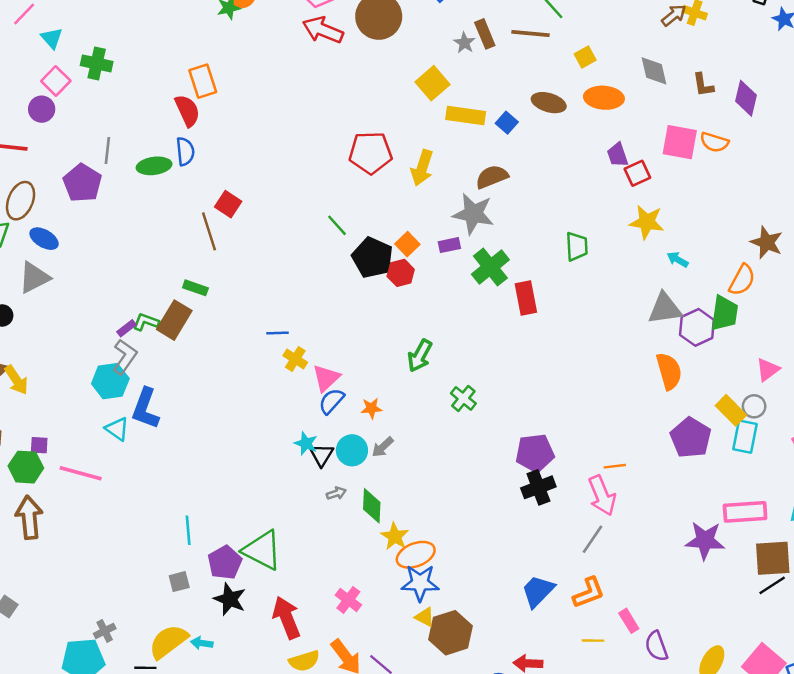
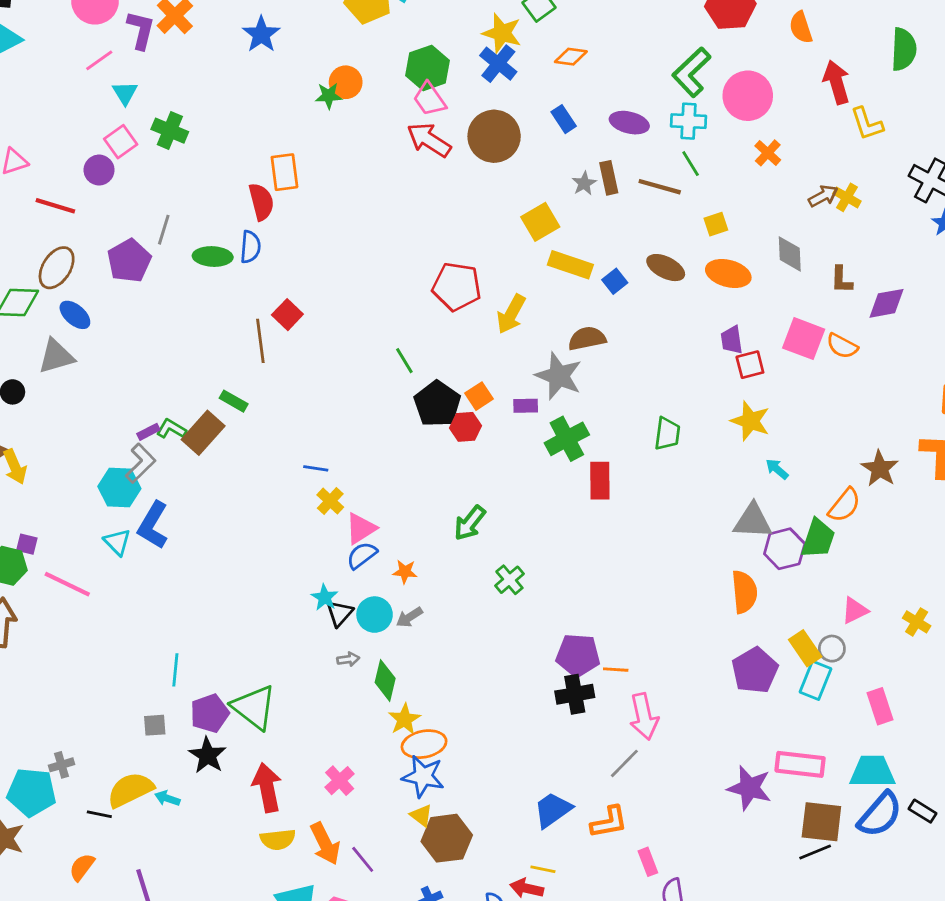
purple diamond: (746, 98) -> (887, 303), turned 56
orange line: (615, 466) -> (616, 670), moved
yellow line: (593, 641) -> (543, 869), moved

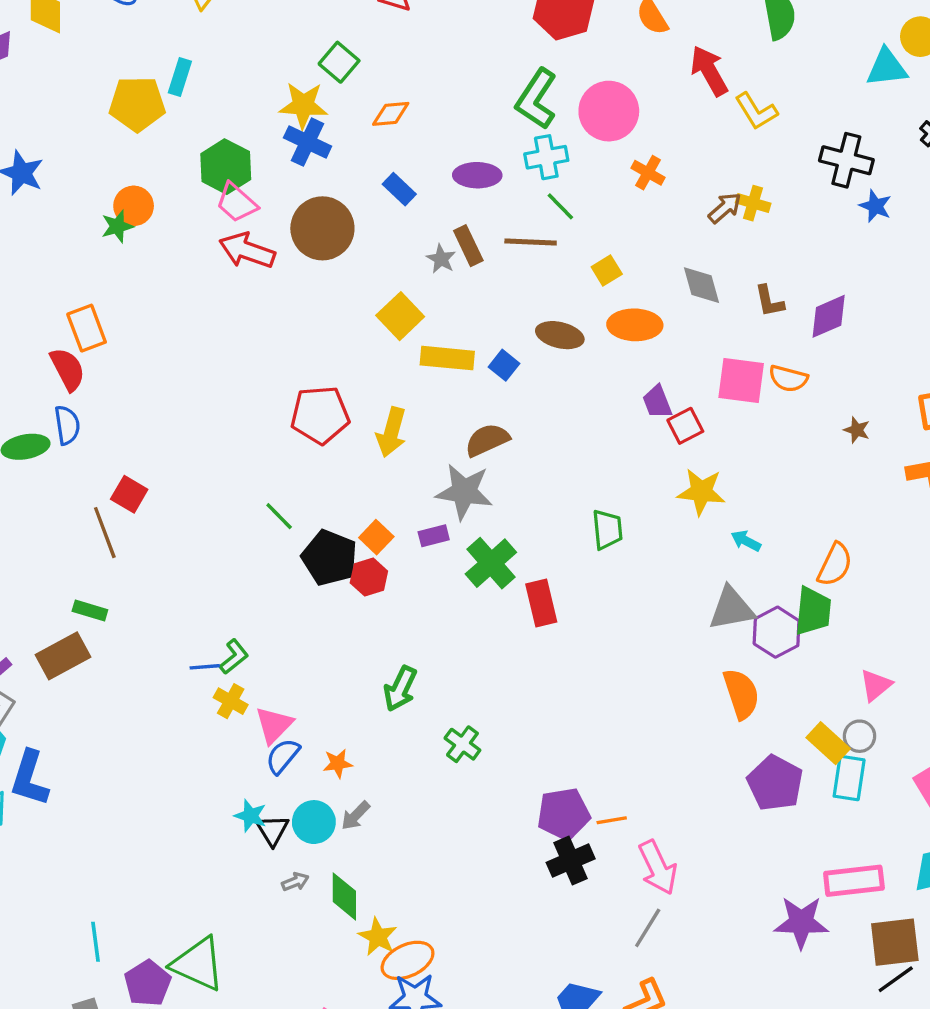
green L-shape: (171, 429) -> (234, 657), moved, turned 124
brown rectangle: (203, 433) -> (63, 656), turned 33
brown star: (880, 469) -> (857, 430), moved, size x0.6

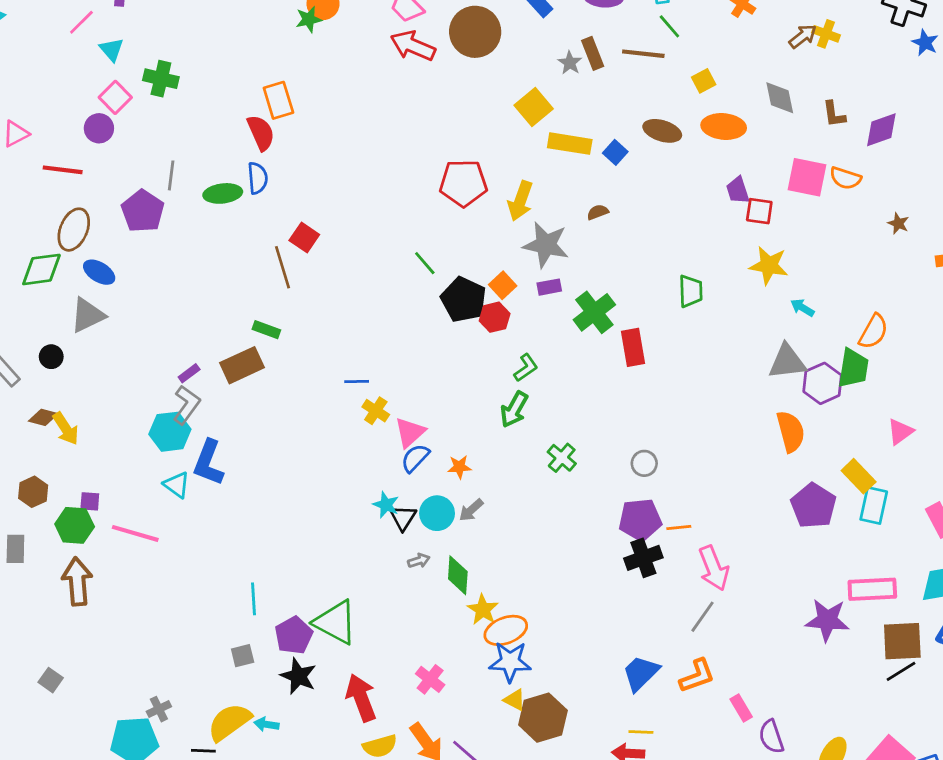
red square: (685, 426) -> (759, 211), turned 32
brown semicircle: (487, 440) -> (598, 212), size x0.6
gray star: (464, 492) -> (546, 245), moved
green L-shape: (234, 657) -> (526, 368), moved
gray circle: (860, 736) -> (644, 463), moved

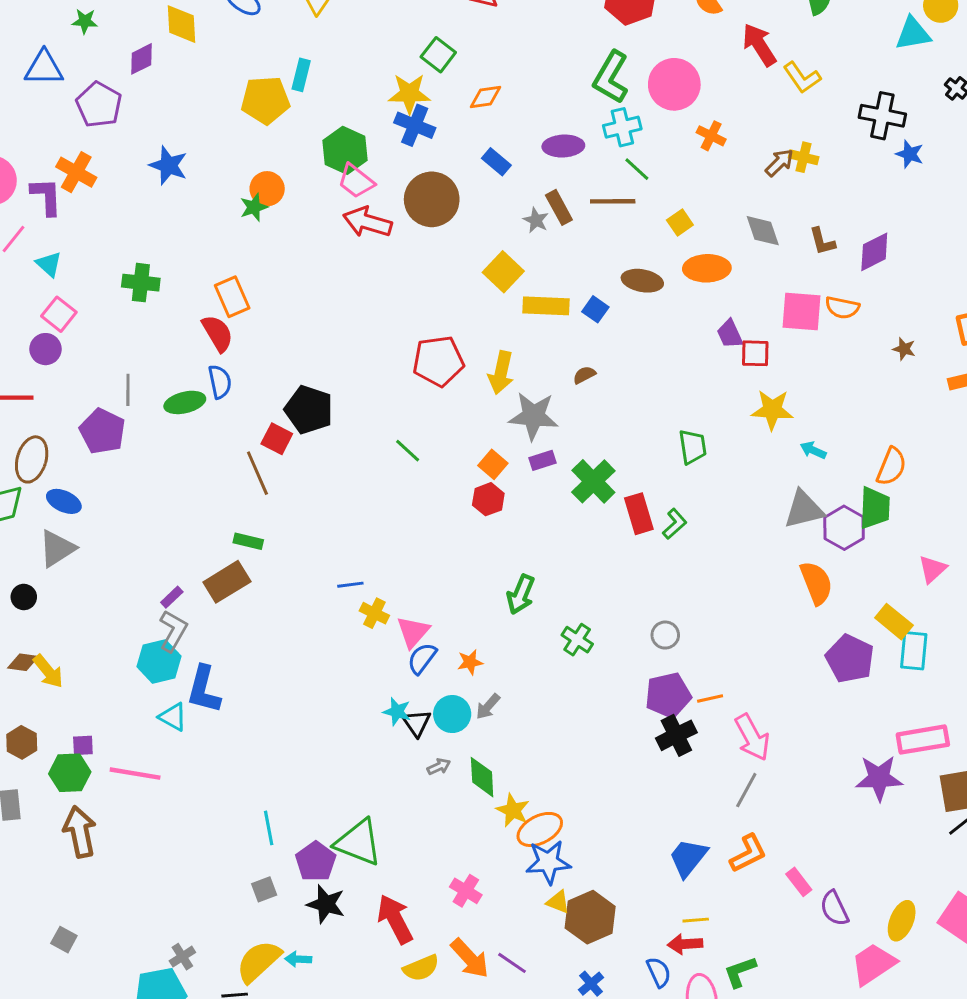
green cross: (161, 79) -> (141, 283), moved
black pentagon: (464, 300) -> (309, 410), moved
green L-shape: (526, 368) -> (675, 524), moved

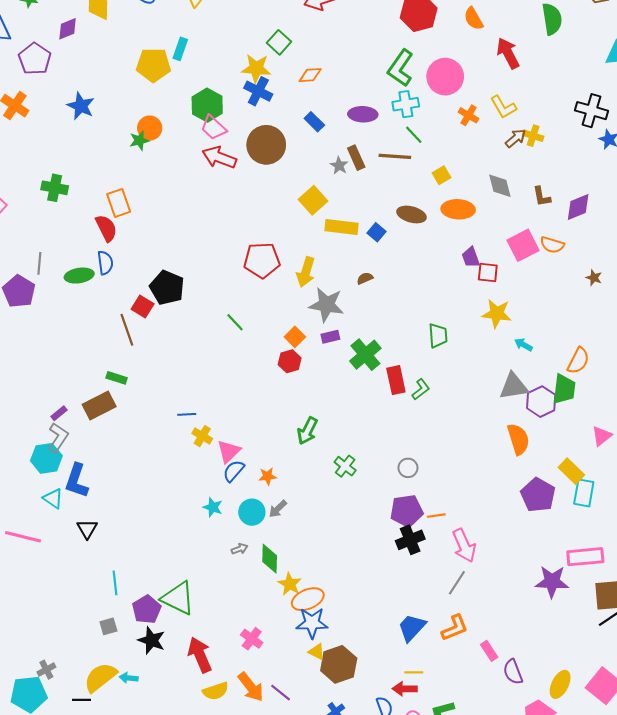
yellow L-shape: (802, 78) -> (503, 107), moved
pink square: (802, 311) -> (523, 245), turned -36
black triangle: (417, 723) -> (87, 529), moved

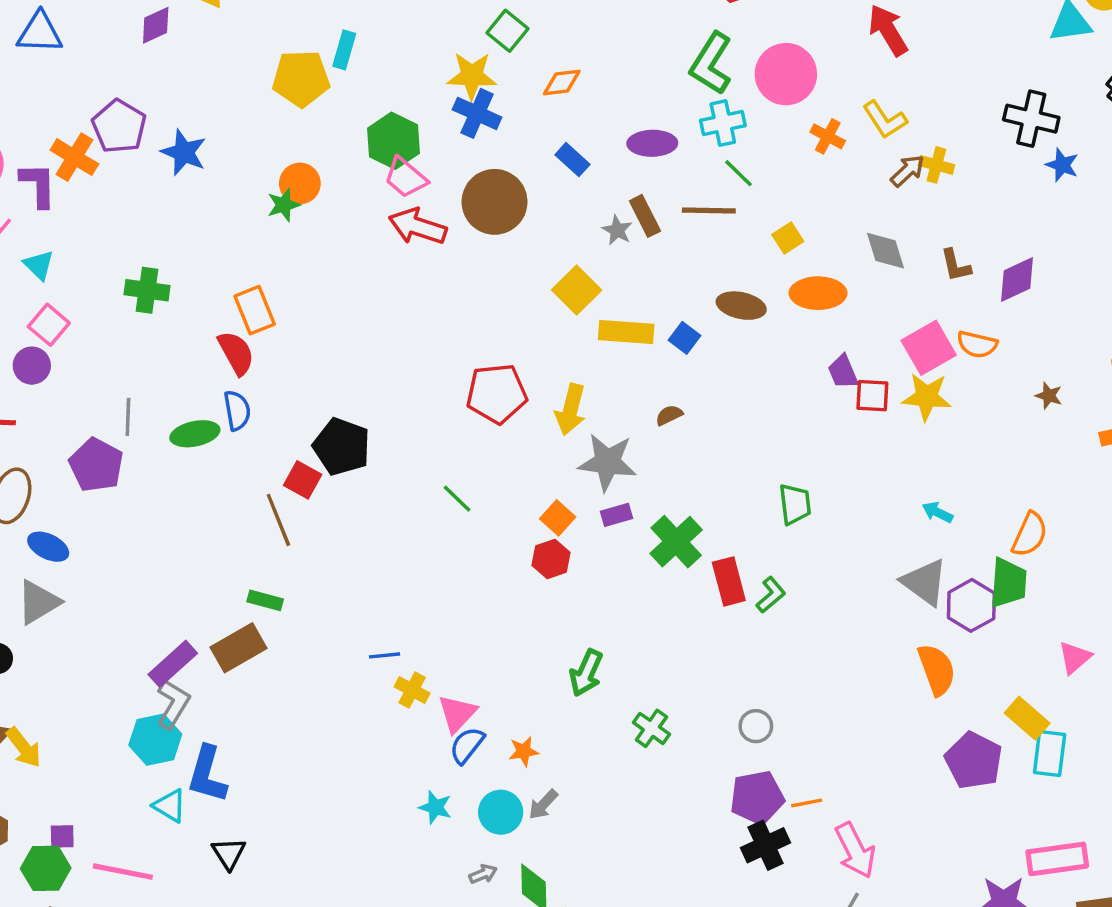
purple pentagon: (35, 59) -> (119, 126), moved
yellow star: (497, 314) -> (927, 397), moved
gray triangle: (514, 386) -> (924, 582), turned 48
purple rectangle: (59, 413) -> (173, 664), size x1.8

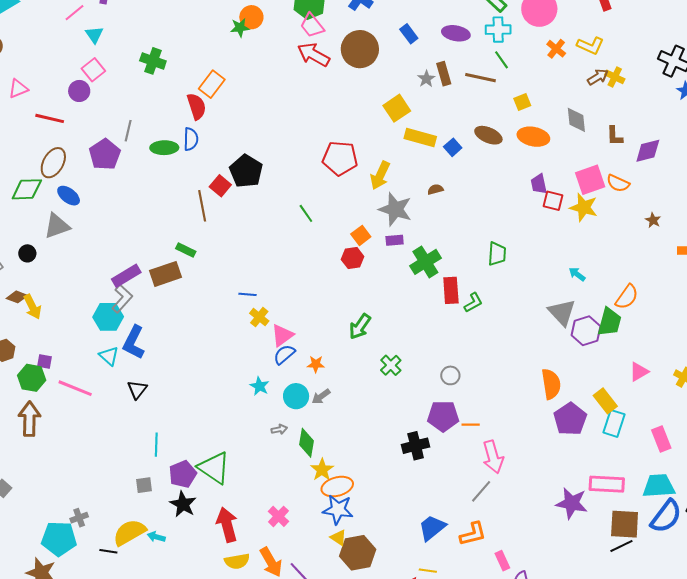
yellow L-shape: (885, 120) -> (590, 46), turned -44
orange rectangle: (255, 310) -> (212, 84), turned 48
orange semicircle: (937, 670) -> (551, 384), moved
black cross: (765, 845) -> (416, 446), moved

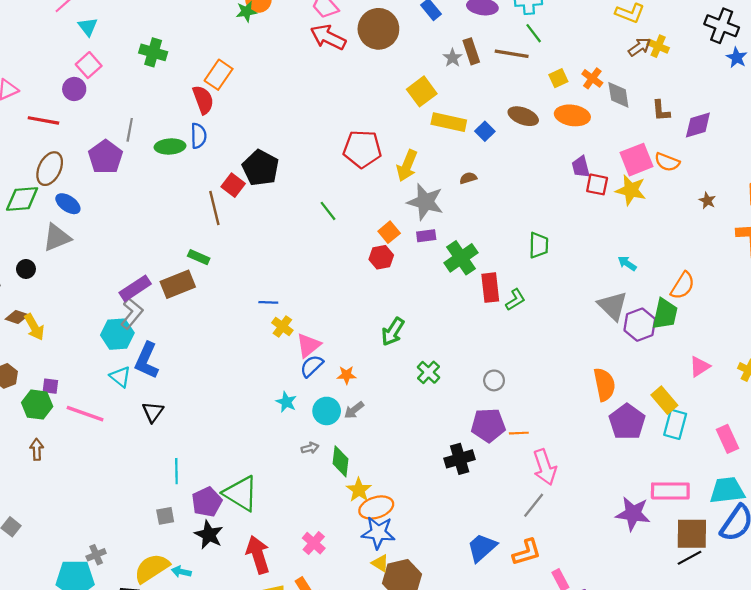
orange cross: (556, 49) -> (592, 78), moved
brown arrow: (29, 419) -> (37, 449), size x0.6

